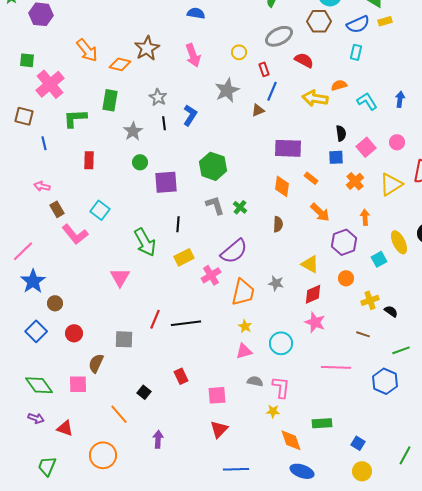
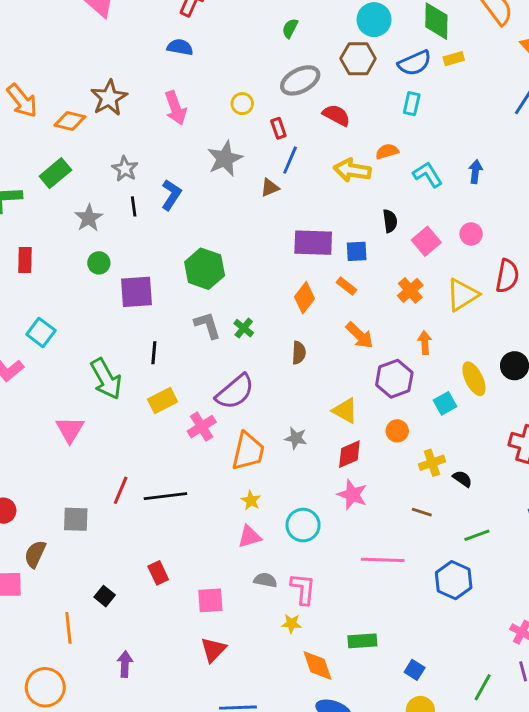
green rectangle: (110, 100) -> (55, 173), turned 40
blue square: (336, 157) -> (357, 251), moved
orange diamond: (282, 186) -> (305, 298), turned 30
orange line: (119, 414) -> (68, 628), turned 35

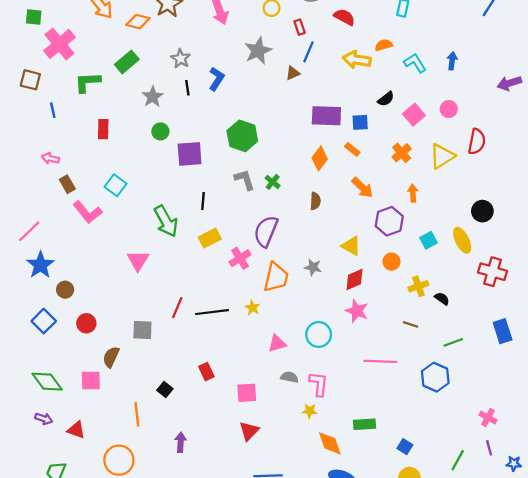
black semicircle: (390, 221) -> (386, 99), turned 60
yellow ellipse: (474, 379) -> (462, 240), moved
purple semicircle: (235, 392) -> (266, 231), turned 152
yellow star: (251, 500) -> (252, 308), moved

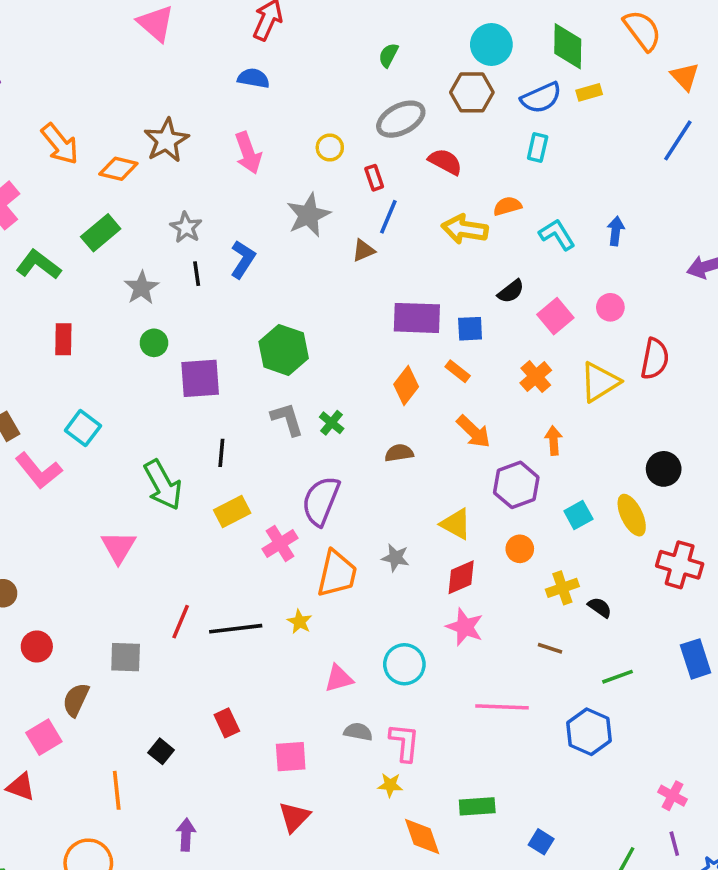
green L-shape: (87, 82) -> (39, 265), turned 40
brown semicircle: (315, 201) -> (399, 453), turned -102
pink square: (91, 381) -> (44, 737), turned -30
red triangle: (76, 430) -> (21, 787), moved

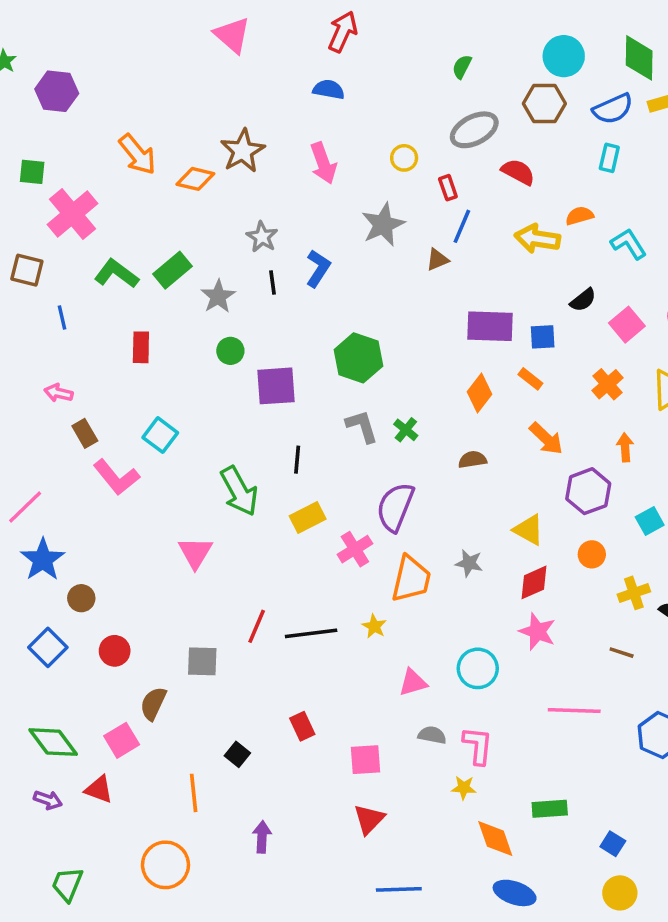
green rectangle: (101, 233) -> (172, 270), moved

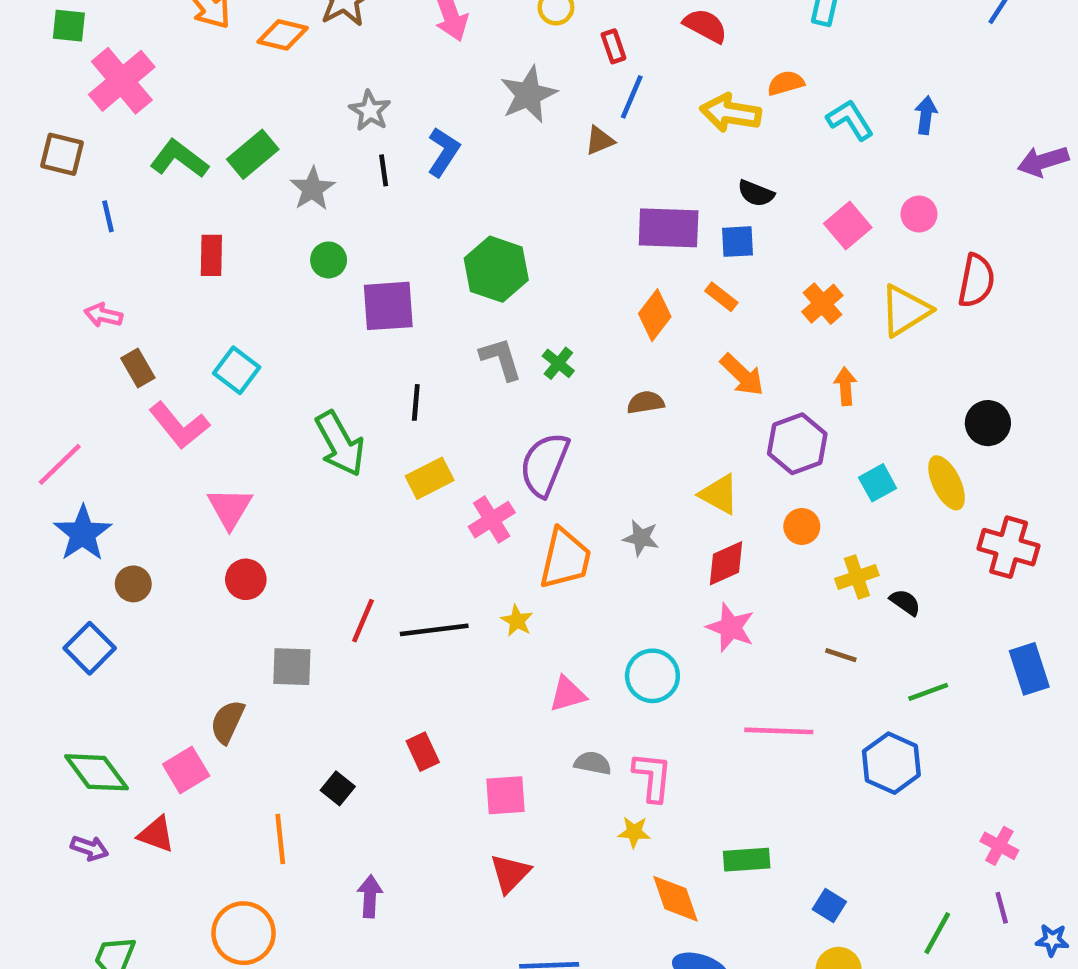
black semicircle: (583, 300) -> (756, 193), moved, turned 60
pink triangle: (195, 553) -> (230, 508), moved
red circle: (115, 651) -> (246, 579), moved

